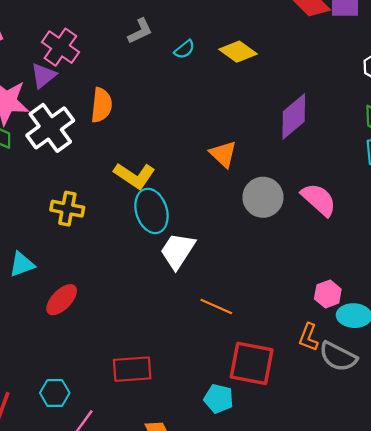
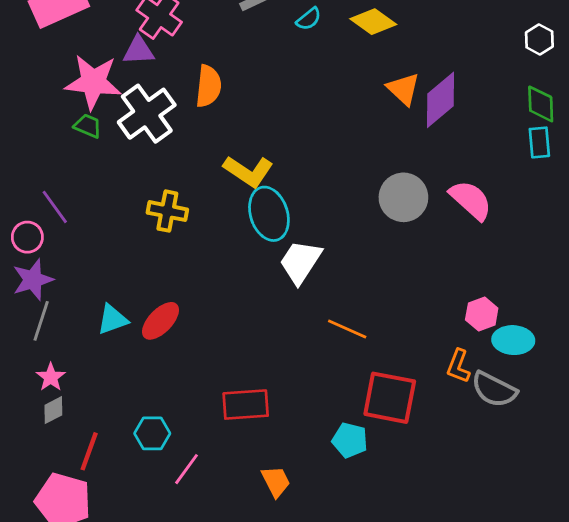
purple triangle: (43, 76) -> (139, 50), turned 36
orange triangle: (223, 154) -> (403, 89), moved
cyan triangle: (22, 264) -> (112, 319), moved

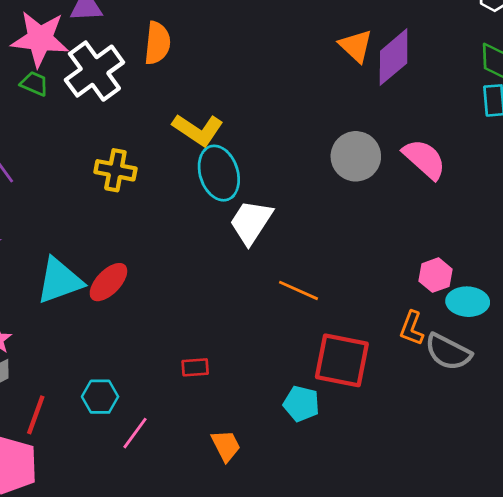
cyan triangle: (112, 319) -> (60, 281), size x1.5
red rectangle: (246, 405) -> (195, 367), size x0.6

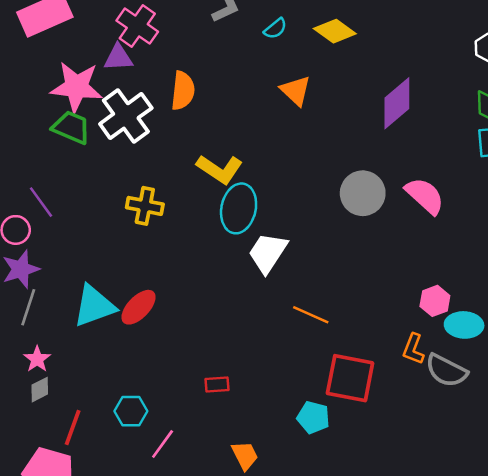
orange triangle: (356, 46) -> (296, 91), moved
green trapezoid: (34, 84) -> (71, 127), size x1.5
cyan ellipse: (219, 173) -> (239, 208), turned 30

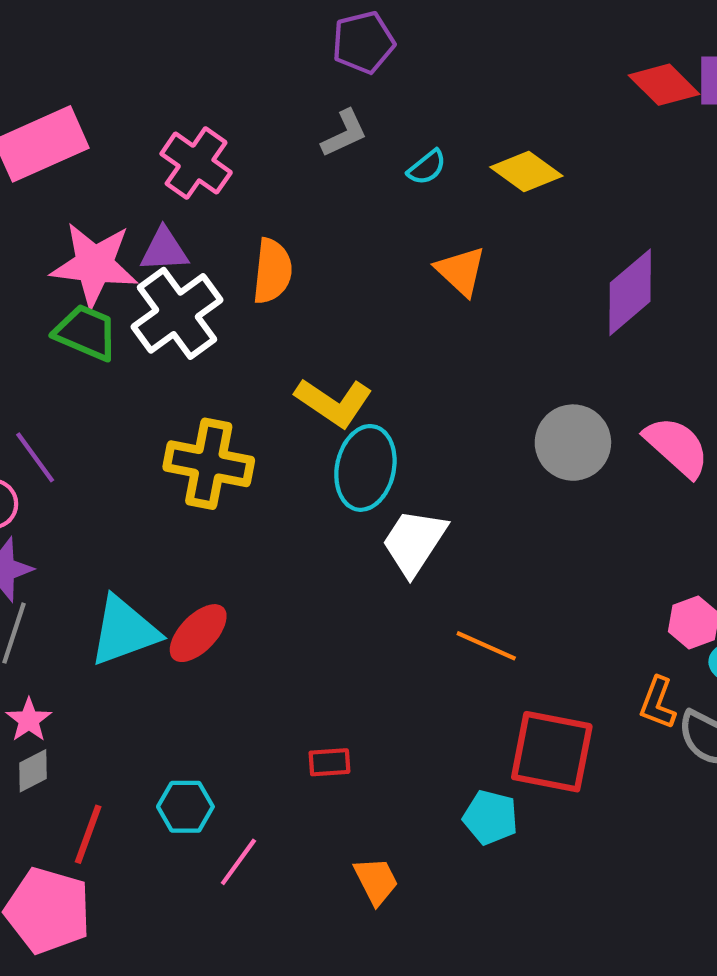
purple triangle: (118, 58) -> (164, 250), moved
yellow cross: (145, 206) -> (209, 464), size x1.4

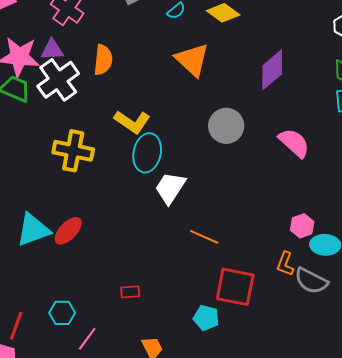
orange triangle: (461, 271) -> (192, 60), size x1.4
gray circle: (573, 443) -> (226, 126), moved

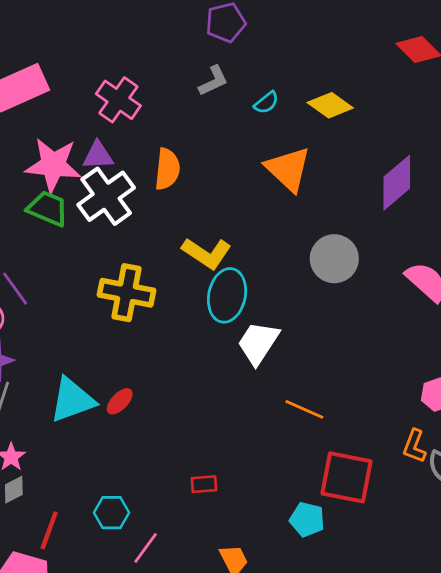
red ellipse: (68, 231) -> (120, 401), size x0.7

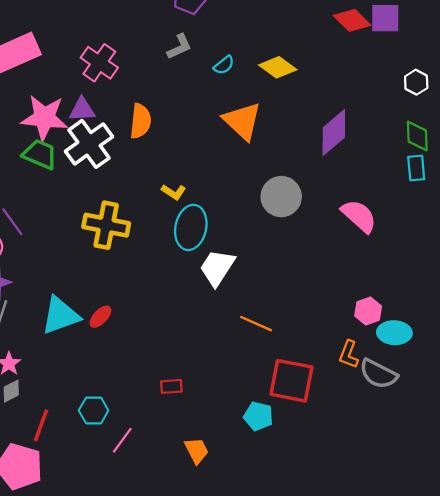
yellow L-shape: (207, 253) -> (174, 192), size x0.6

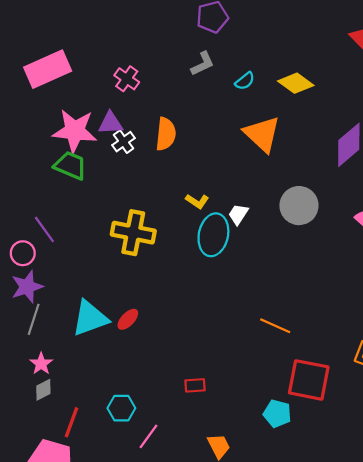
pink cross: (99, 63) -> (127, 79), size x0.7
white cross: (89, 144) -> (124, 142), moved, size x0.5
white trapezoid: (217, 267) -> (238, 214), moved, size x0.6

